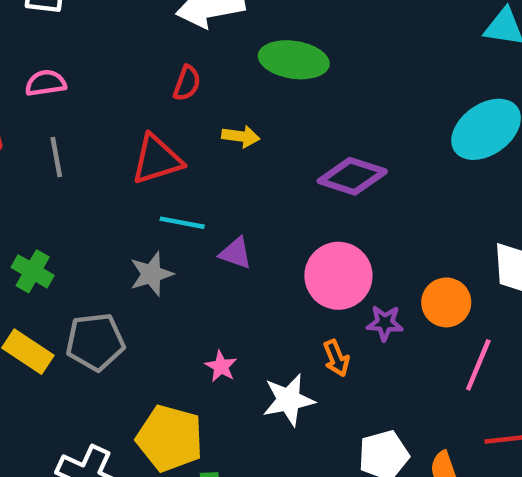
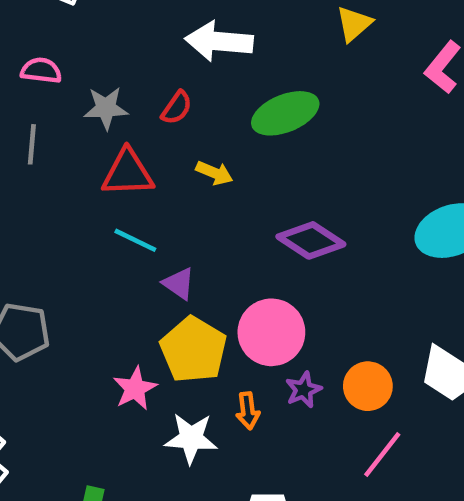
green ellipse: (294, 60) -> (285, 113), turned -46
gray star: (151, 274) -> (106, 108), moved
purple star: (385, 323) -> (303, 390), turned 30
pink star: (221, 366) -> (135, 388), size x1.4
yellow pentagon: (170, 438) -> (193, 350), moved

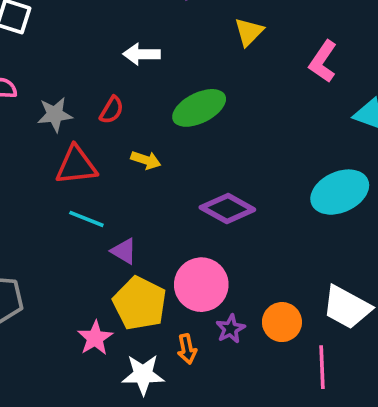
white arrow: (219, 41) -> (142, 54), size x0.7
pink line: (382, 455) -> (322, 367), moved, turned -36

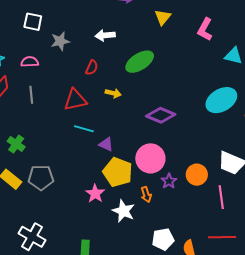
gray star: (55, 115) -> (60, 41), moved
white star: (143, 375) -> (123, 211), turned 30

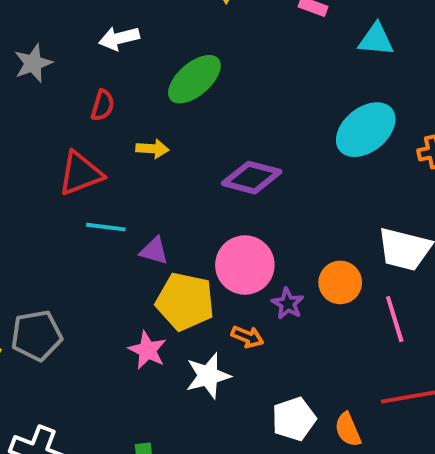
orange arrow: (146, 195) -> (247, 337), turned -42
white star: (123, 211) -> (208, 376), turned -30

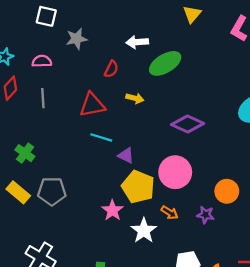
white arrow: (119, 38) -> (137, 42), moved
purple star: (288, 304) -> (205, 215), moved, turned -30
white star: (208, 376) -> (144, 231), turned -30

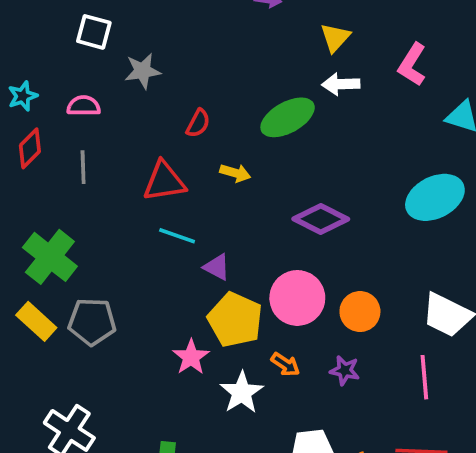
white arrow: (137, 42) -> (341, 84), moved
green cross: (25, 153) -> (50, 257), size x1.6
orange circle: (227, 191) -> (360, 312), moved

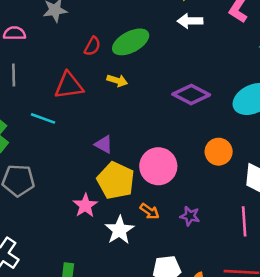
green ellipse: (288, 117) -> (131, 42), moved
purple diamond: (321, 219) -> (191, 94), moved
cyan line: (177, 236) -> (43, 118), moved
orange circle: (360, 312) -> (219, 152), moved

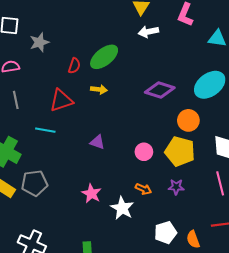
orange circle: (219, 152) -> (188, 120), moved
pink circle: (158, 166) -> (144, 152), size x0.6
yellow pentagon: (116, 180) -> (180, 151), moved

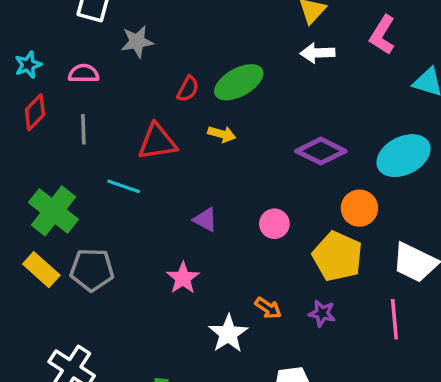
pink circle: (144, 152) -> (274, 224), moved
pink star: (91, 193) -> (183, 278), moved

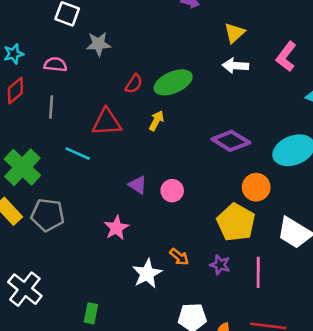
yellow arrow: (222, 134) -> (156, 121), turned -84
pink circle: (274, 224) -> (172, 191), moved
pink line: (394, 319) -> (258, 272), moved

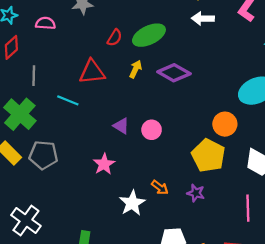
gray line: (51, 107) -> (34, 76), moved
purple diamond: (231, 141) -> (174, 73), moved
pink line: (258, 272) -> (248, 208), moved

